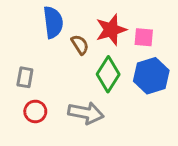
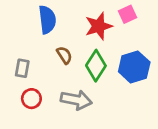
pink square: (144, 37) -> (128, 14), moved, turned -30
brown semicircle: (80, 45) -> (64, 55), moved

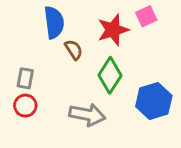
brown semicircle: (64, 55) -> (74, 50), moved
blue hexagon: (134, 67) -> (154, 101), moved
red circle: (31, 99) -> (25, 106), moved

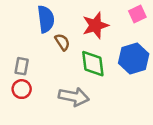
pink square: (146, 16) -> (137, 14), moved
green diamond: (110, 75) -> (93, 64), turned -40
blue hexagon: (154, 101) -> (134, 59), moved

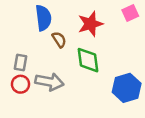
blue hexagon: (134, 59) -> (127, 88), moved
gray arrow: (74, 97) -> (49, 82), moved

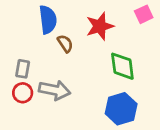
green diamond: (88, 60) -> (122, 66), moved
blue hexagon: (127, 88) -> (121, 109), moved

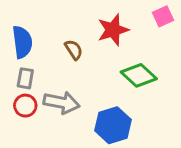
blue semicircle: (48, 20) -> (22, 42), moved
green diamond: (122, 66) -> (139, 75), turned -40
blue hexagon: (121, 109) -> (113, 125), moved

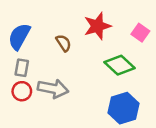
pink square: (163, 16) -> (140, 33), moved, turned -30
blue semicircle: (22, 42) -> (19, 36), turned -144
blue hexagon: (113, 125) -> (123, 108), moved

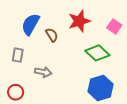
blue semicircle: (19, 36) -> (30, 24), moved
gray arrow: (53, 89) -> (43, 72), size x0.7
red circle: (22, 91) -> (16, 92), moved

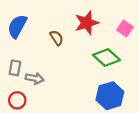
blue semicircle: (30, 24) -> (17, 26), moved
gray rectangle: (18, 55) -> (15, 68), moved
gray arrow: (43, 72) -> (35, 78), moved

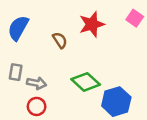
pink square: (125, 29) -> (135, 18), moved
green diamond: (106, 58) -> (86, 82), moved
red circle: (17, 100) -> (37, 106), moved

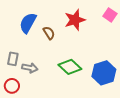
blue semicircle: (18, 28) -> (28, 23), moved
blue hexagon: (116, 102) -> (104, 73), moved
red circle: (37, 106) -> (12, 86), moved

